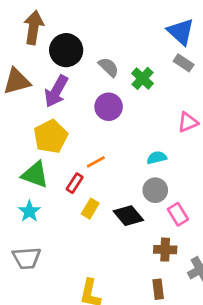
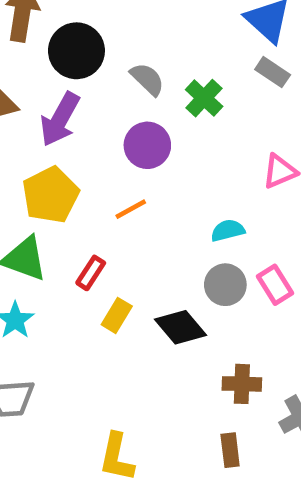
orange line: (96, 162) -> (131, 209), moved
pink rectangle: (178, 214) -> (275, 285), moved

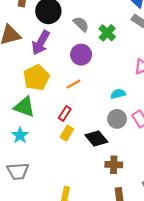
red rectangle: (91, 273) -> (65, 113), moved
brown cross: (242, 384) -> (114, 165), moved

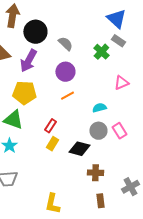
green cross: (107, 33) -> (101, 52), moved
yellow pentagon: (36, 78) -> (24, 93), turned 30
orange line: (73, 84) -> (67, 96), moved
black diamond: (96, 139) -> (79, 149), turned -35

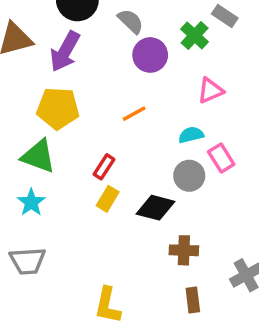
purple circle: (65, 72) -> (150, 55), moved
pink triangle: (121, 83) -> (211, 91), moved
pink rectangle: (119, 131) -> (221, 158), moved

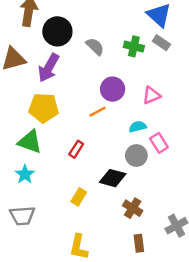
green cross: (195, 35) -> (134, 46), moved, turned -30
purple circle: (150, 55) -> (113, 89), moved
yellow rectangle: (108, 199) -> (79, 197), moved
brown cross: (184, 250) -> (133, 208), turned 30

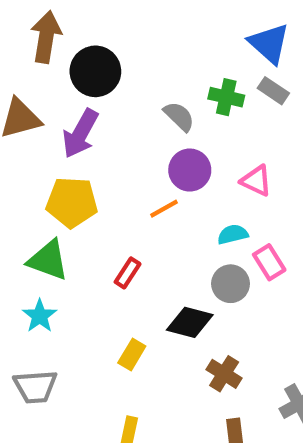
gray semicircle: (95, 46) -> (179, 116), moved
pink triangle: (151, 95) -> (256, 181), turned 48

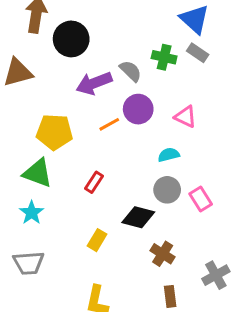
purple arrow: (80, 134) -> (94, 83), moved, turned 40
orange line: (164, 209) -> (109, 124), moved
pink rectangle: (269, 262) -> (201, 199), moved

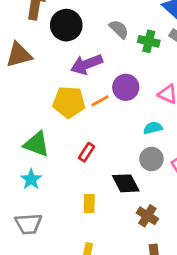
gray semicircle: (131, 71) -> (119, 29), moved
yellow pentagon: (54, 132) -> (69, 102), moved
black diamond: (138, 217) -> (126, 183), turned 48
yellow rectangle: (97, 240) -> (89, 204), turned -30

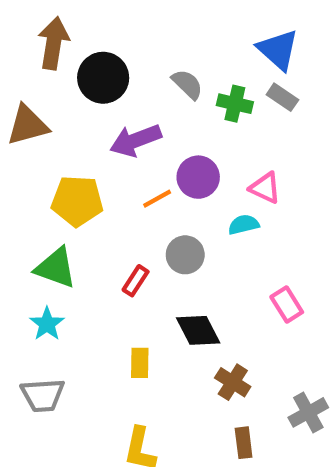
yellow pentagon: (69, 102) -> (77, 201), moved
cyan semicircle: (153, 128) -> (244, 225), moved
gray circle: (151, 159) -> (185, 255), moved

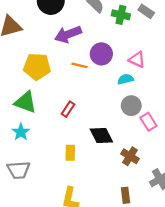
orange line: (157, 199) -> (79, 65), turned 42
gray circle: (185, 255) -> (131, 106), moved
brown cross: (233, 382) -> (130, 156), moved

